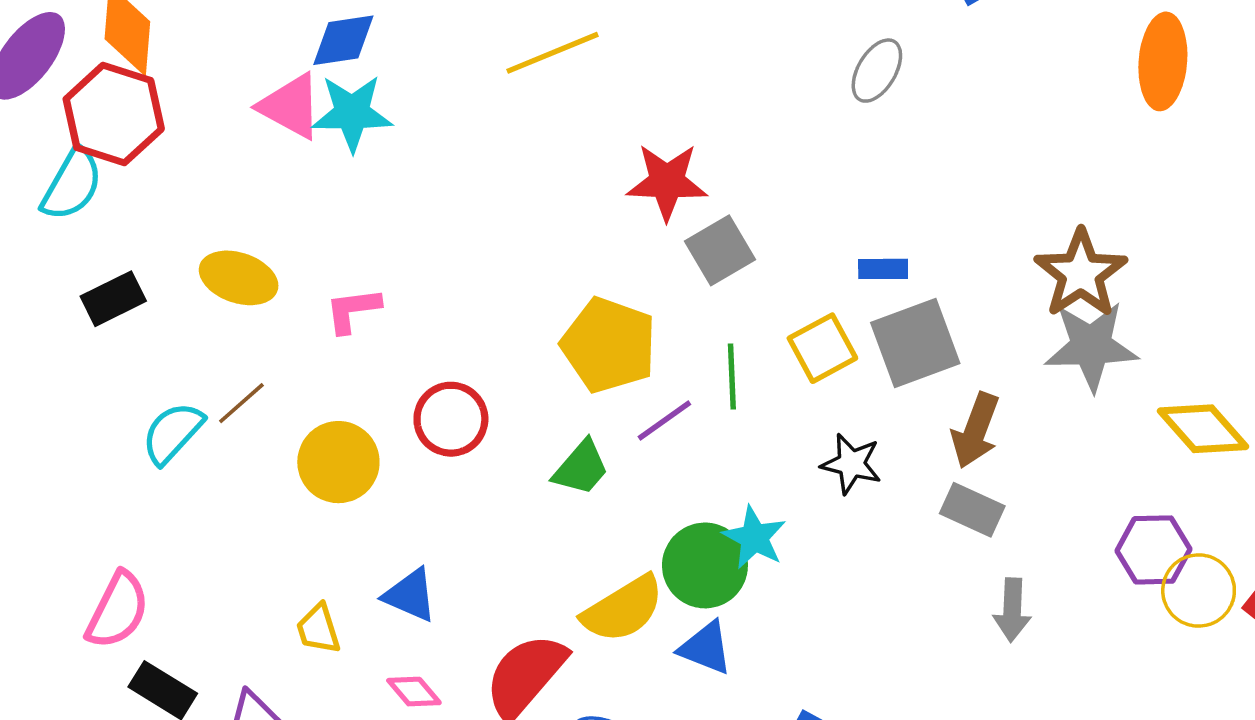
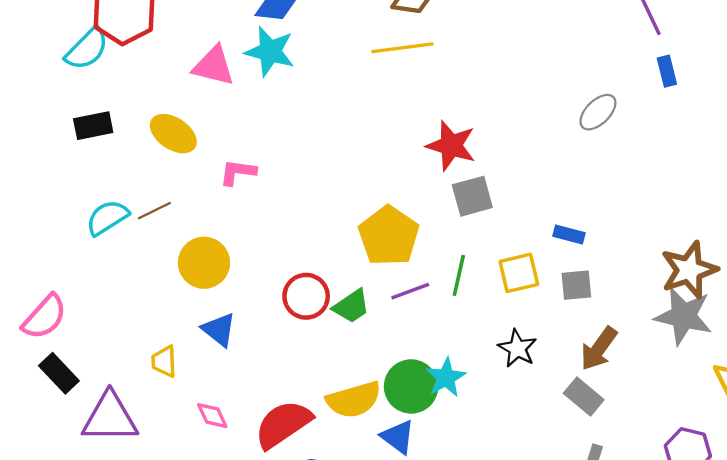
pink triangle: (290, 106) -> (214, 66), moved, turned -30
gray square: (915, 343) -> (576, 285), size x0.6
red circle: (451, 419) -> (306, 296), moved
blue triangle: (410, 595) -> (219, 330), moved

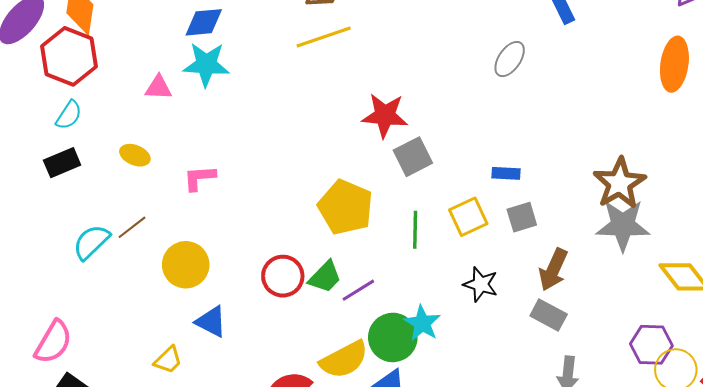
cyan semicircle: (87, 49) -> (69, 115), moved, size x0.7
pink triangle: (214, 66) -> (159, 88), size x0.7
yellow ellipse: (173, 134) -> (135, 155), size x0.7
purple line: (410, 291) -> (358, 290), moved
yellow trapezoid: (164, 361) -> (168, 360), turned -120

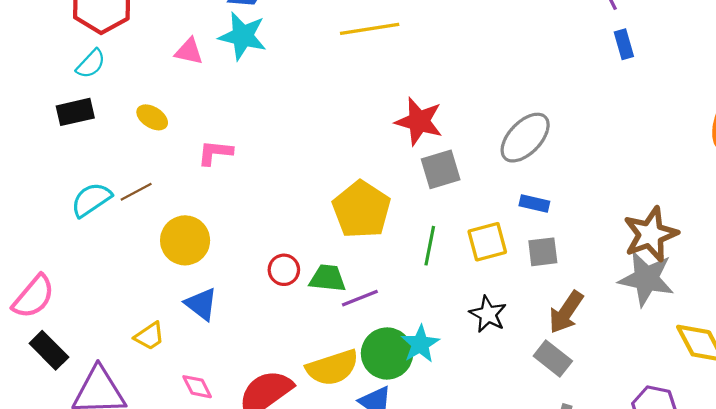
gray ellipse: (510, 59) -> (525, 138), moved, size x1.4
red circle: (283, 276) -> (284, 270), size x0.7
green trapezoid: (325, 277) -> (328, 278), turned -138

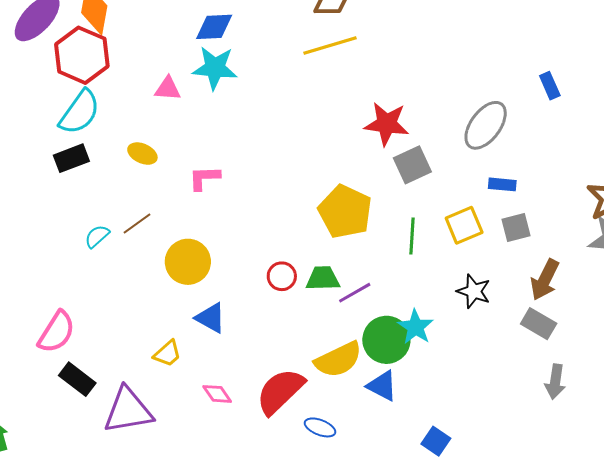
blue rectangle: (624, 44) -> (550, 86), moved
cyan semicircle: (91, 64) -> (80, 112), size x1.6
cyan semicircle: (91, 200) -> (97, 236), size x0.7

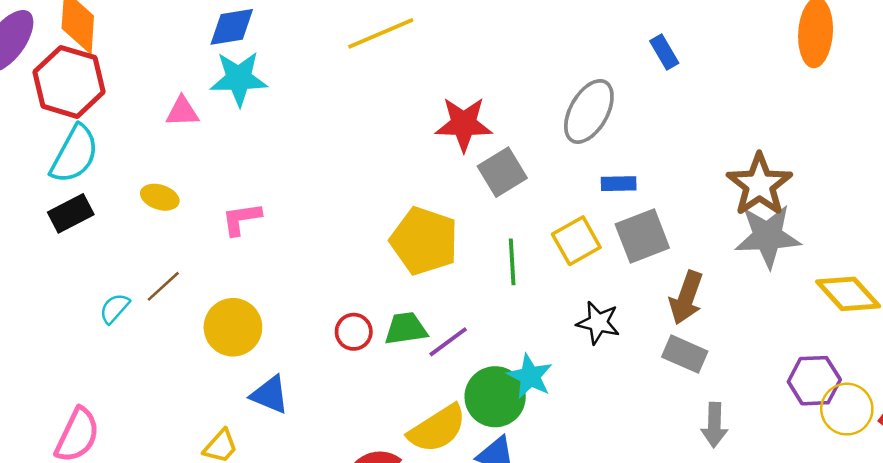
gray square: (516, 227) -> (642, 236), size x1.4

